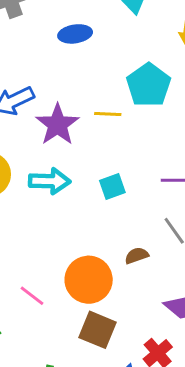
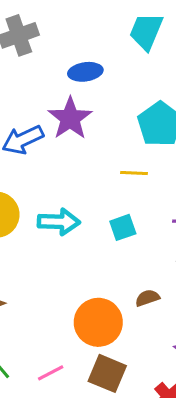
yellow line: (108, 114) -> (134, 173), moved
purple star: (57, 125) -> (70, 118), moved
pink line: (32, 296) -> (51, 373), moved, turned -65

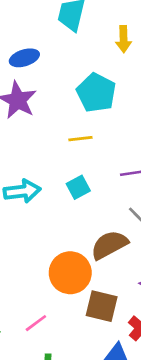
brown semicircle: (147, 298) -> (109, 245), size x1.8
brown square: (107, 373) -> (102, 306), moved

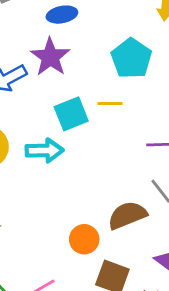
cyan square: (78, 187) -> (71, 114), moved, size x1.4
orange circle: (70, 273) -> (84, 239), size x0.7

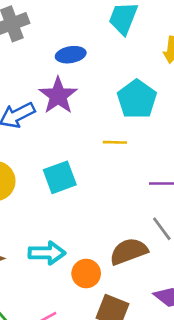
cyan square: (71, 114) -> (60, 177), moved
cyan arrow: (44, 150) -> (47, 253), moved

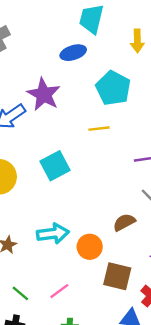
blue ellipse: (71, 55) -> (73, 53), moved
brown semicircle: (129, 251) -> (124, 222), size x0.7

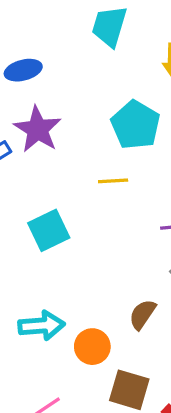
blue ellipse: (73, 53) -> (23, 70), moved
brown semicircle: (124, 222) -> (142, 314), turned -30

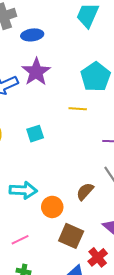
cyan square: (49, 230) -> (35, 134), size x0.7

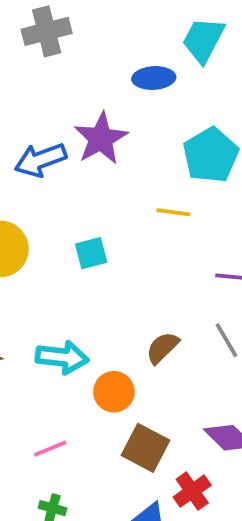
blue ellipse: (32, 35) -> (154, 78), moved
brown semicircle: (85, 191) -> (162, 348), moved

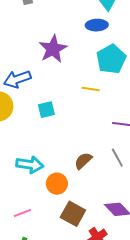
blue ellipse: (154, 78) -> (97, 25), moved
blue arrow: (41, 160) -> (17, 79), moved

